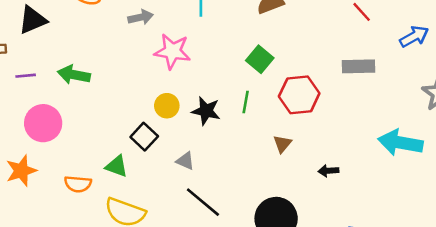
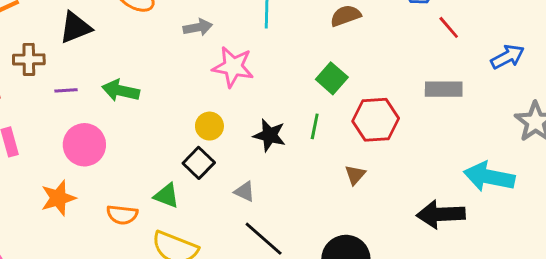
yellow circle: (167, 106) -> (209, 126), moved
black arrow: (328, 171) -> (441, 214), moved, size x2.0

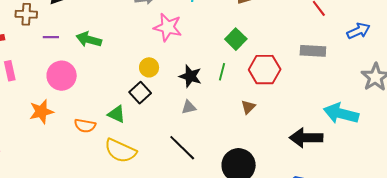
gray triangle: (245, 191) -> (189, 107), moved, turned -42

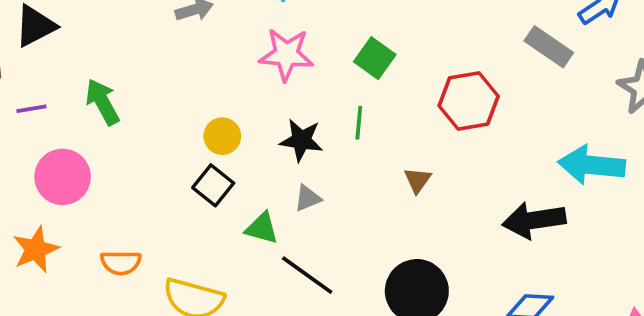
pink star: (168, 27) -> (286, 54), moved
green arrow: (89, 39) -> (102, 102), turned 55
gray rectangle: (313, 51) -> (549, 47), moved, turned 40
red hexagon: (265, 70) -> (469, 101), moved
green triangle: (117, 114) -> (262, 228), moved

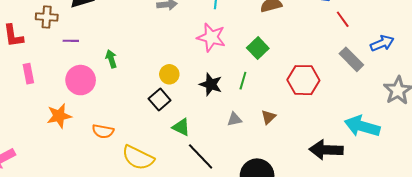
green arrow: (102, 102) -> (111, 59), moved, size x0.7
gray triangle: (308, 198) -> (234, 119), moved

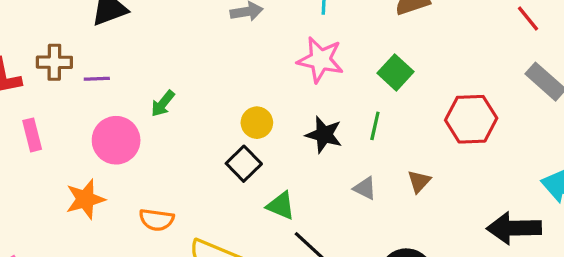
brown cross: (47, 17) -> (54, 62), moved
green arrow: (111, 59) -> (163, 104), turned -120
gray triangle: (234, 119) -> (365, 188), turned 42

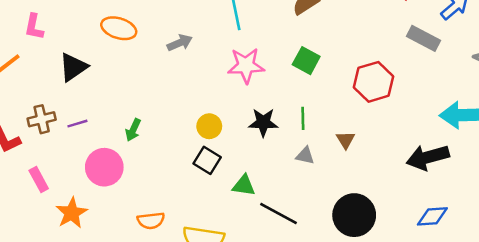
green line: (375, 126) -> (303, 118), moved
orange star: (85, 199) -> (72, 213), moved

